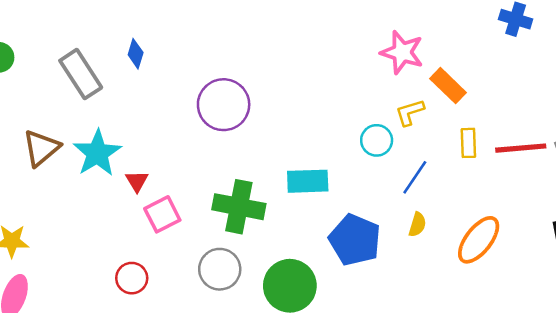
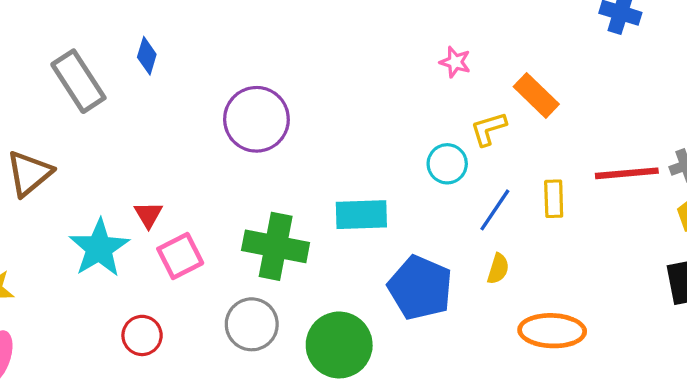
pink star: (402, 52) -> (455, 62), moved, size x0.6
yellow rectangle: (468, 143) -> (554, 199), moved
cyan star: (97, 153) -> (99, 248), moved
orange ellipse: (479, 240) -> (552, 331), moved, turned 54

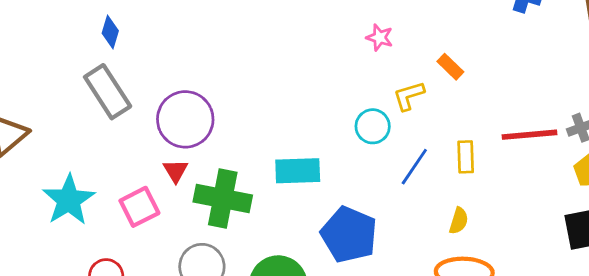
gray rectangle: (78, 81) -> (108, 92), moved
orange rectangle: (536, 95) -> (450, 67), size x0.7
purple circle: (256, 119) -> (185, 119), moved
red triangle: (148, 215) -> (176, 171), moved
yellow semicircle: (498, 269) -> (459, 221), moved

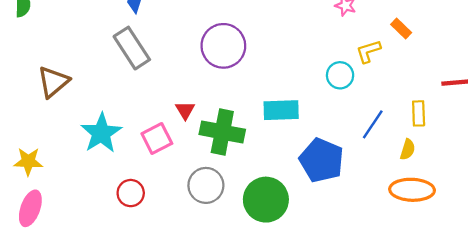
purple circle: (185, 119) -> (223, 46), moved
yellow rectangle: (466, 157) -> (419, 113), moved
blue line: (414, 167) -> (373, 124), moved

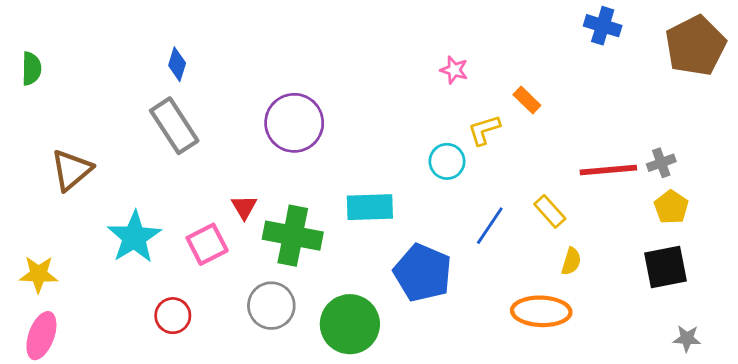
yellow rectangle: (419, 113) -> (550, 211), turned -40
yellow semicircle: (408, 149) -> (571, 261), moved

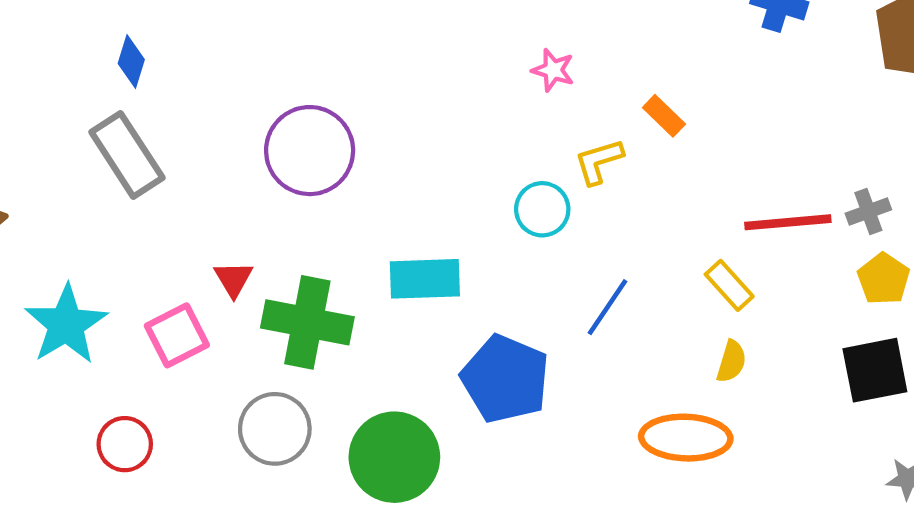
yellow rectangle: (550, 211) -> (729, 285), moved

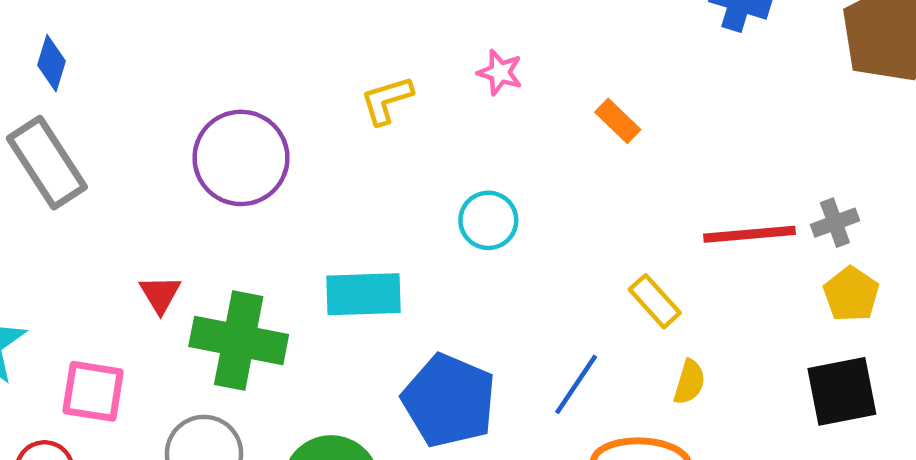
yellow L-shape: (599, 161) -> (387, 100), moved
yellow rectangle: (729, 285) -> (655, 301), moved
blue line: (607, 307) -> (576, 384), moved
pink square: (177, 335) -> (93, 391), moved, turned 36

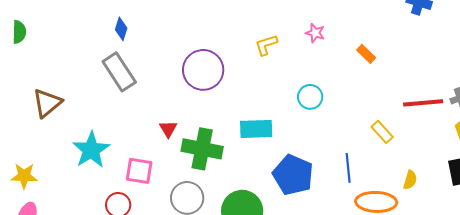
yellow semicircle: (689, 382) -> (410, 180), moved
blue line: (576, 384) -> (348, 168), turned -40

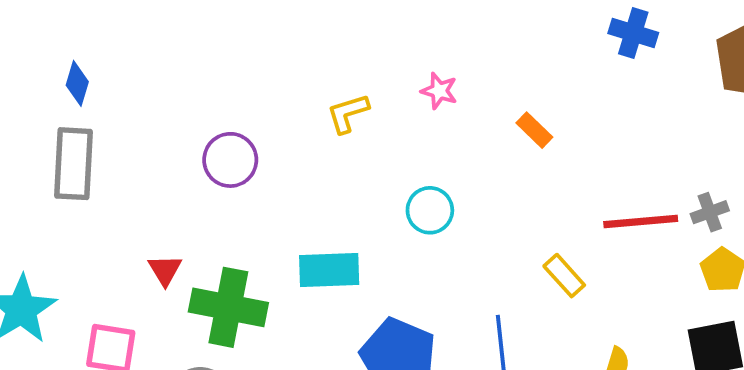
purple circle: (203, 70) -> (230, 160), size x0.7
gray rectangle: (119, 72) -> (74, 164), turned 36

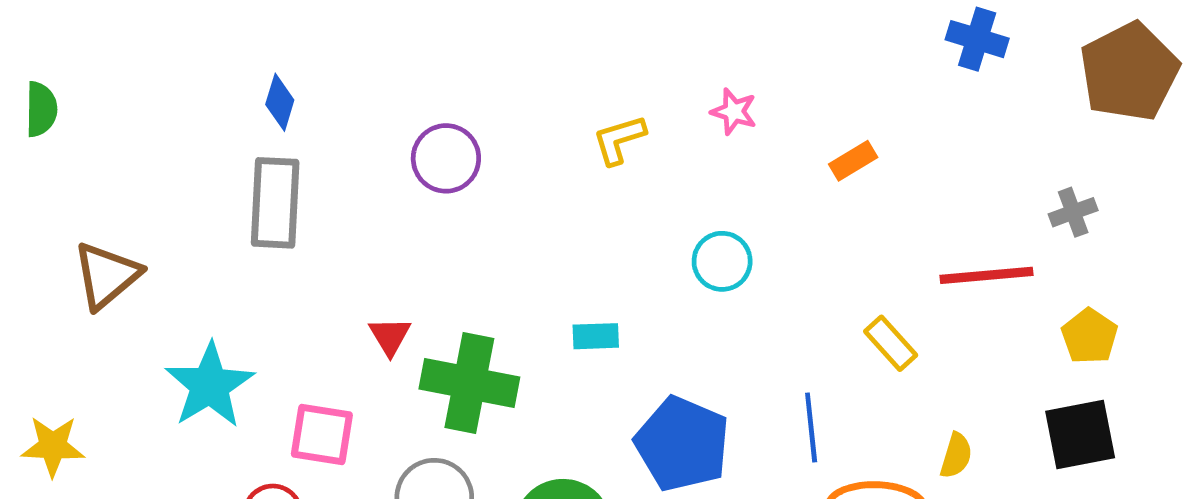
orange rectangle: (534, 130) -> (853, 161), turned -75
purple circle: (230, 160) -> (446, 158), moved
gray cross: (710, 212) -> (1073, 212), moved
cyan rectangle: (329, 270) -> (596, 336), size x0.6

